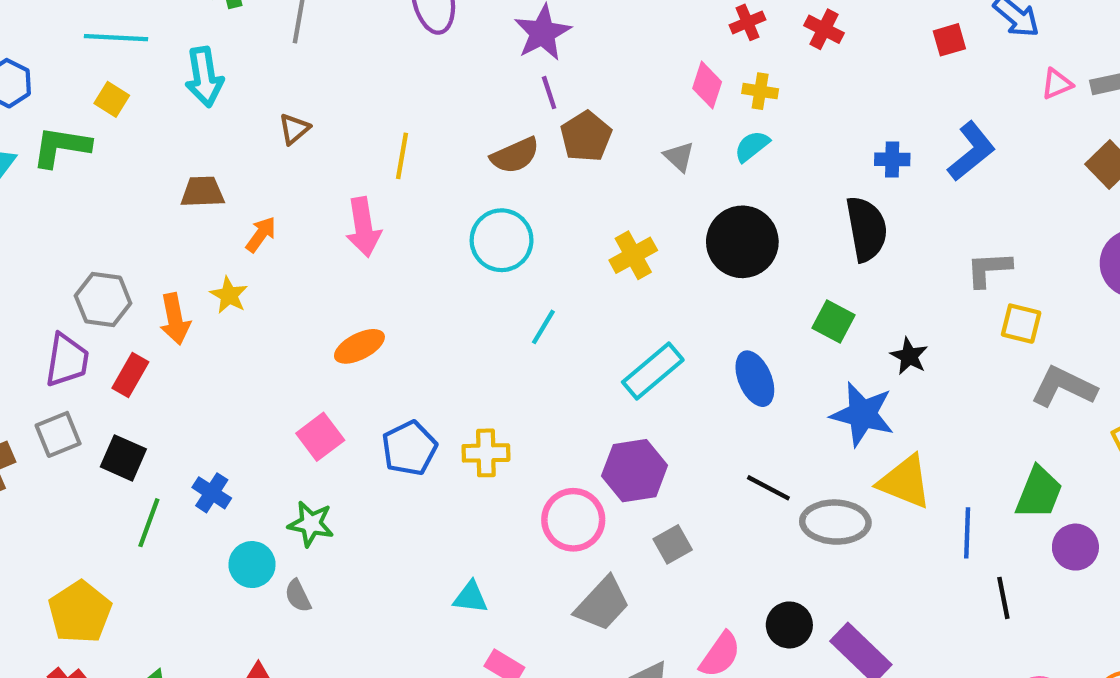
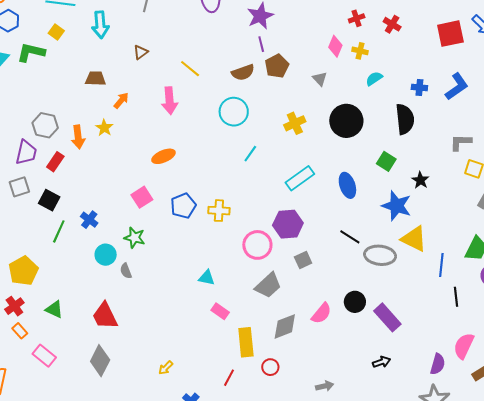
red square: (949, 40) -> (450, 34), size x1.8
cyan semicircle: (752, 146) -> (374, 79), moved
yellow line: (402, 156) -> (190, 69), turned -65

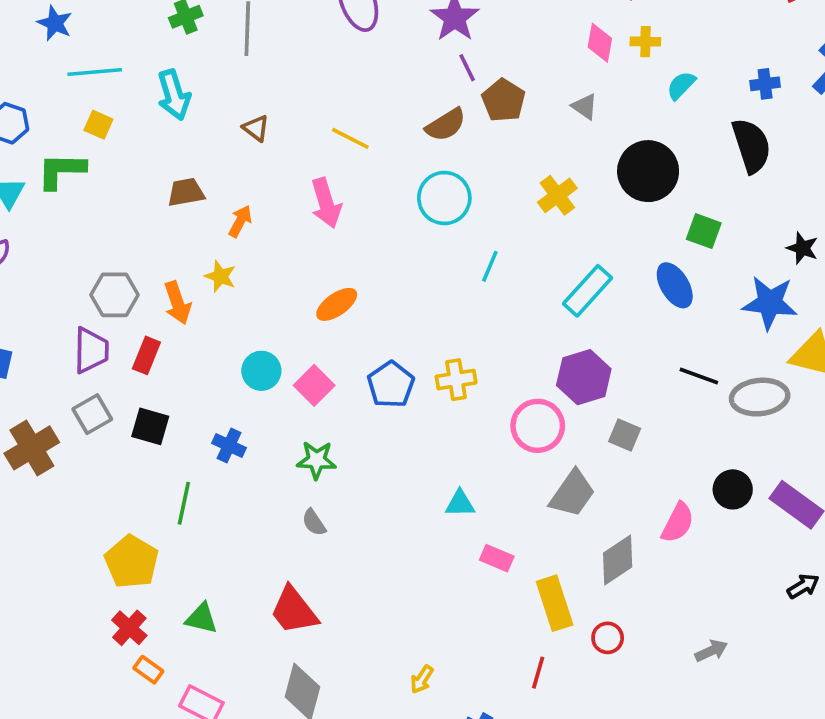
brown triangle: (141, 52) -> (256, 128), turned -35
green square: (386, 161) -> (704, 231), moved
green line: (59, 231) -> (184, 503), moved
cyan circle: (106, 255) -> (261, 371), moved
gray square: (303, 260) -> (625, 435), turned -30

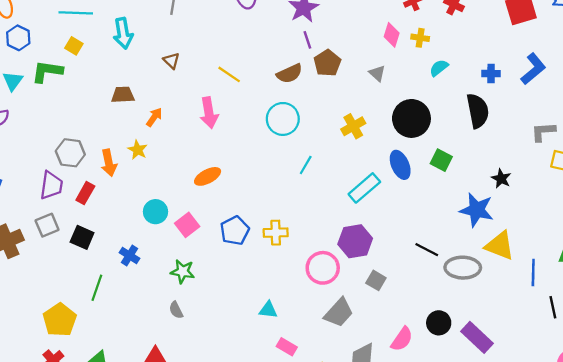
blue ellipse: (675, 285) -> (400, 165), moved

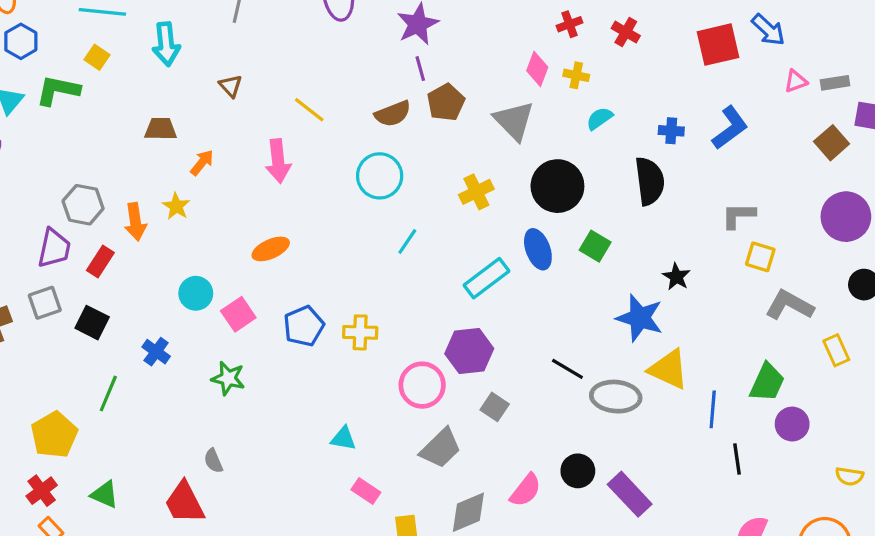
gray triangle: (377, 73) -> (514, 121), size x1.8
gray semicircle: (176, 310) -> (213, 461), moved

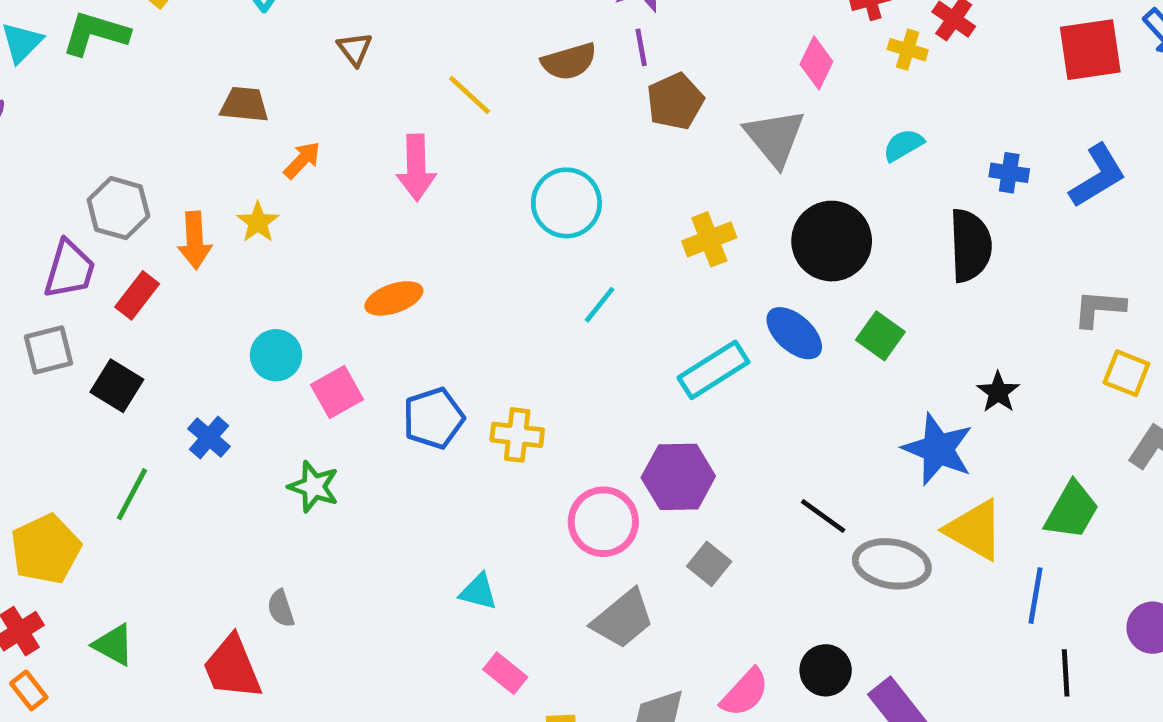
yellow cross: (576, 75) -> (908, 50), moved
brown semicircle: (393, 114) -> (569, 61), moved
blue ellipse: (538, 249) -> (794, 333), turned -33
green trapezoid: (767, 382) -> (1072, 510), moved

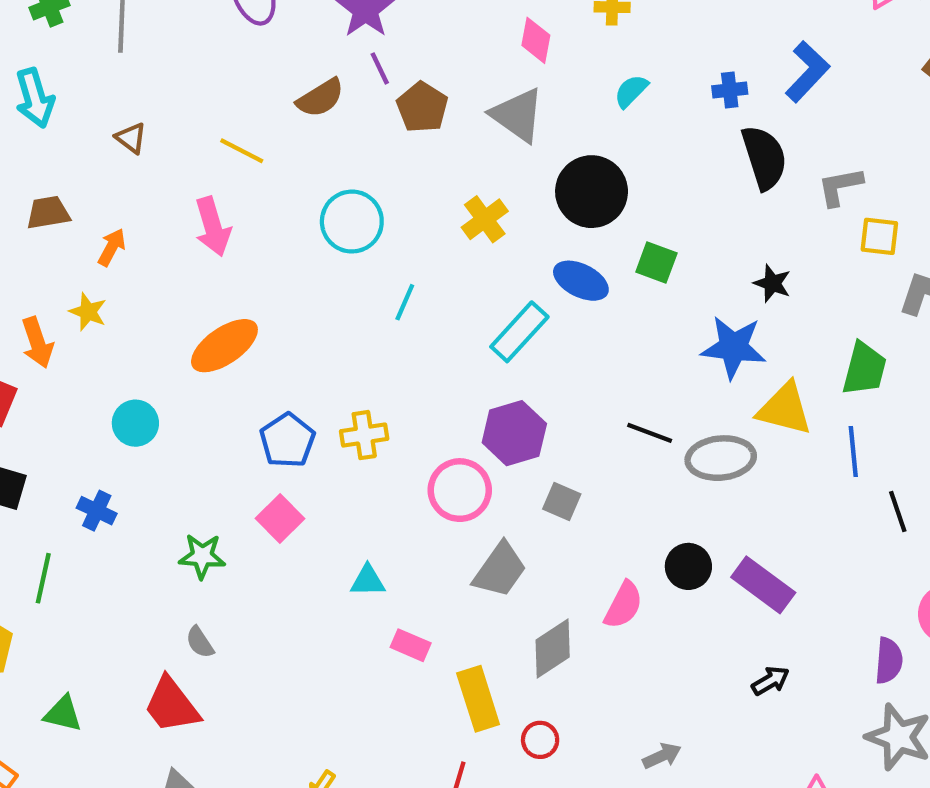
black semicircle: (970, 245) -> (764, 157), moved
orange ellipse: (394, 298) -> (224, 346), size x1.4
pink square: (337, 392) -> (280, 518), moved
green star: (314, 487) -> (202, 556), moved

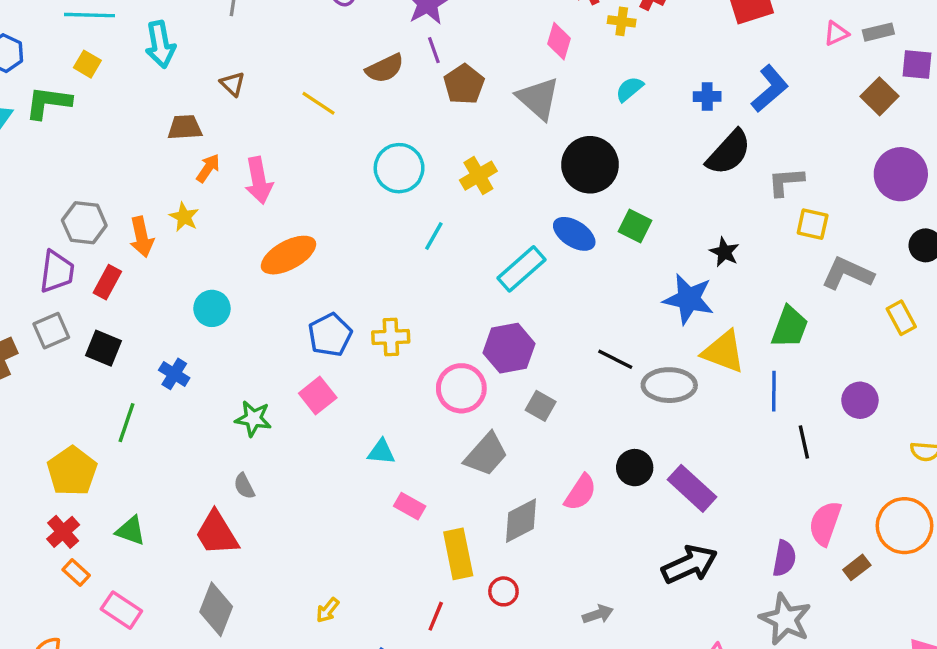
black semicircle: (764, 157) -> (729, 152), turned 54
brown trapezoid: (48, 213) -> (185, 127), moved
yellow cross: (485, 219) -> (478, 176), moved
pink arrow: (213, 227) -> (259, 180), moved
black arrow: (770, 681) -> (690, 564), size x1.8

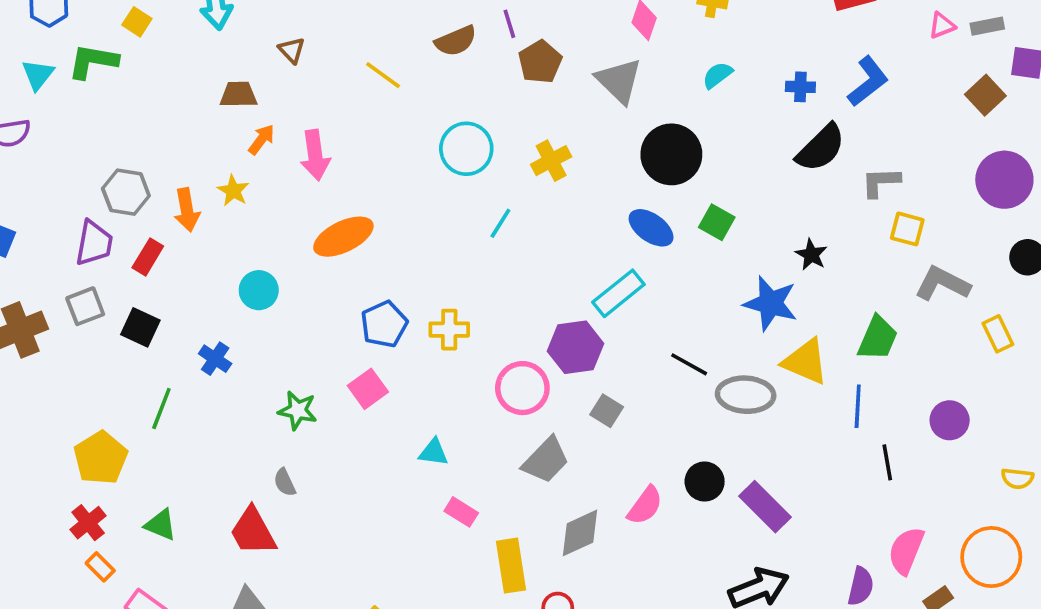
cyan rectangle: (522, 269) -> (618, 293), moved

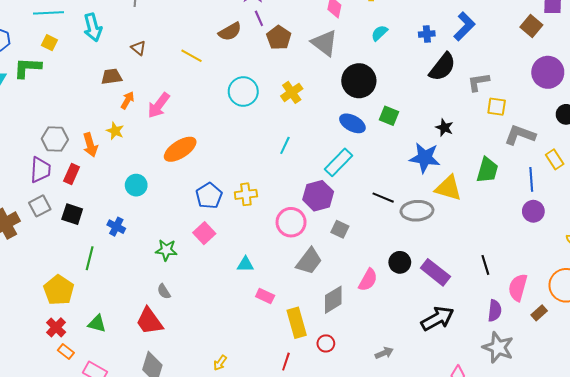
pink arrow: (315, 155) -> (159, 105), turned 52
cyan line: (500, 223) -> (285, 145), moved
blue line: (858, 406) -> (531, 179), moved
black line: (887, 462) -> (485, 265), moved

